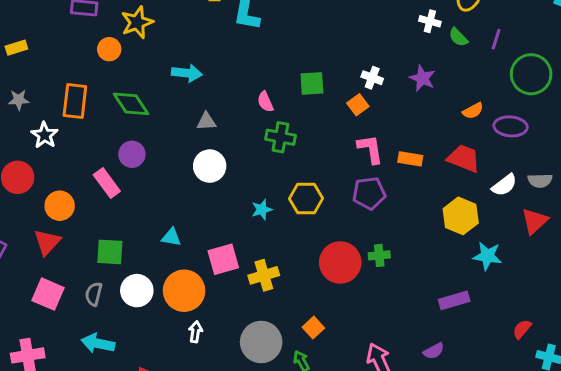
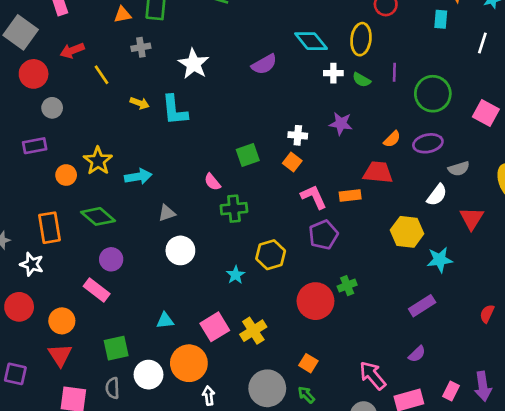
yellow star: (137, 22) -> (98, 161), moved
red trapezoid: (464, 158) -> (378, 172), moved
gray semicircle: (540, 181) -> (459, 169), moved

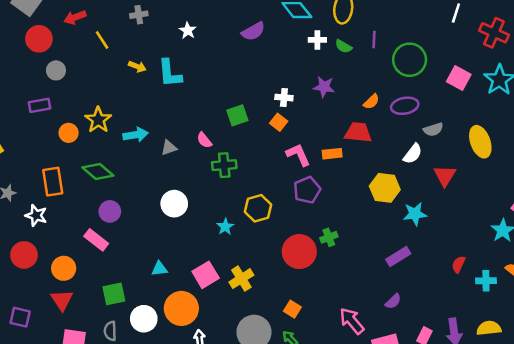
white star: (194, 64) -> (188, 30), size x0.6
gray triangle: (167, 213) -> (169, 148), moved

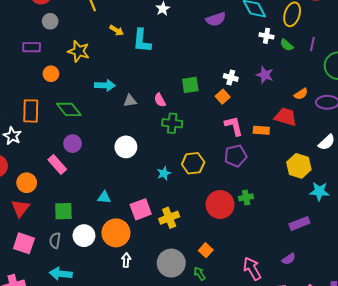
yellow star: (98, 120) -> (79, 51), moved, turned -30

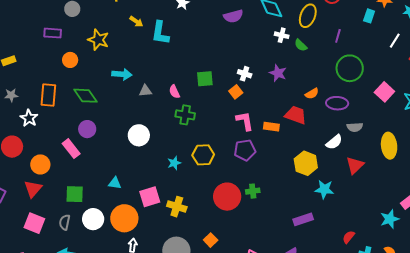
purple line: (312, 44) -> (338, 36), moved
yellow cross: (169, 218) -> (177, 207), turned 36

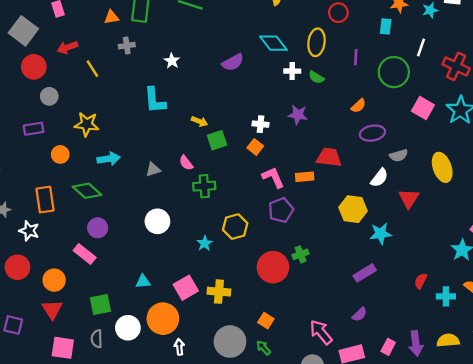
yellow arrow: (136, 21) -> (199, 121), moved
green circle: (350, 68) -> (394, 72), moved
cyan arrow: (122, 74) -> (109, 159), moved
orange semicircle: (312, 94) -> (358, 106), moved

